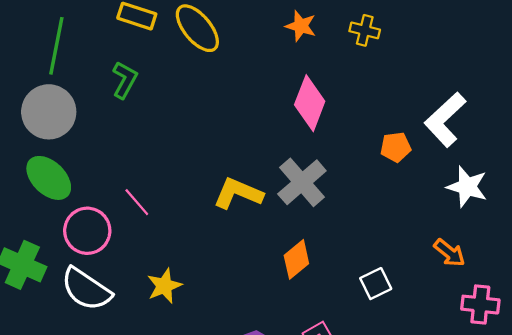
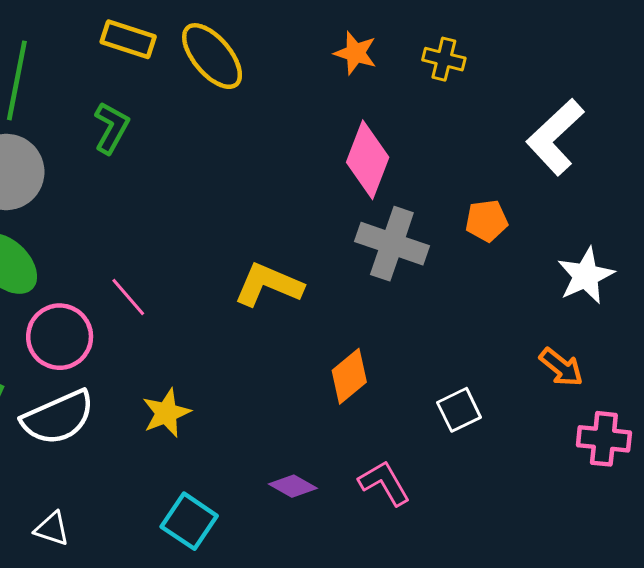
white L-shape: (445, 120) -> (555, 137), moved
gray cross: (302, 182) -> (392, 244), moved, turned -30
white star: (467, 187) -> (586, 276), turned 30
white semicircle: (86, 289) -> (58, 417), turned -58

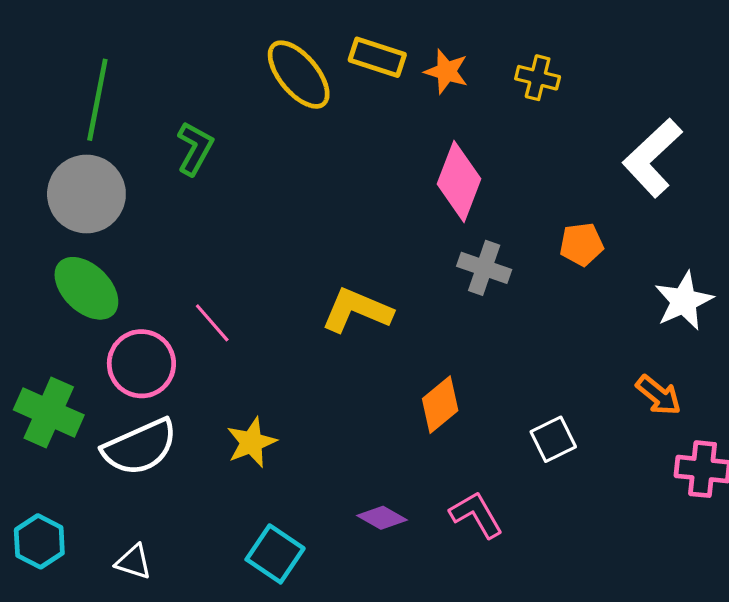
yellow rectangle: (128, 39) -> (377, 57), moved
gray cross: (392, 244) -> (484, 268), size x0.7

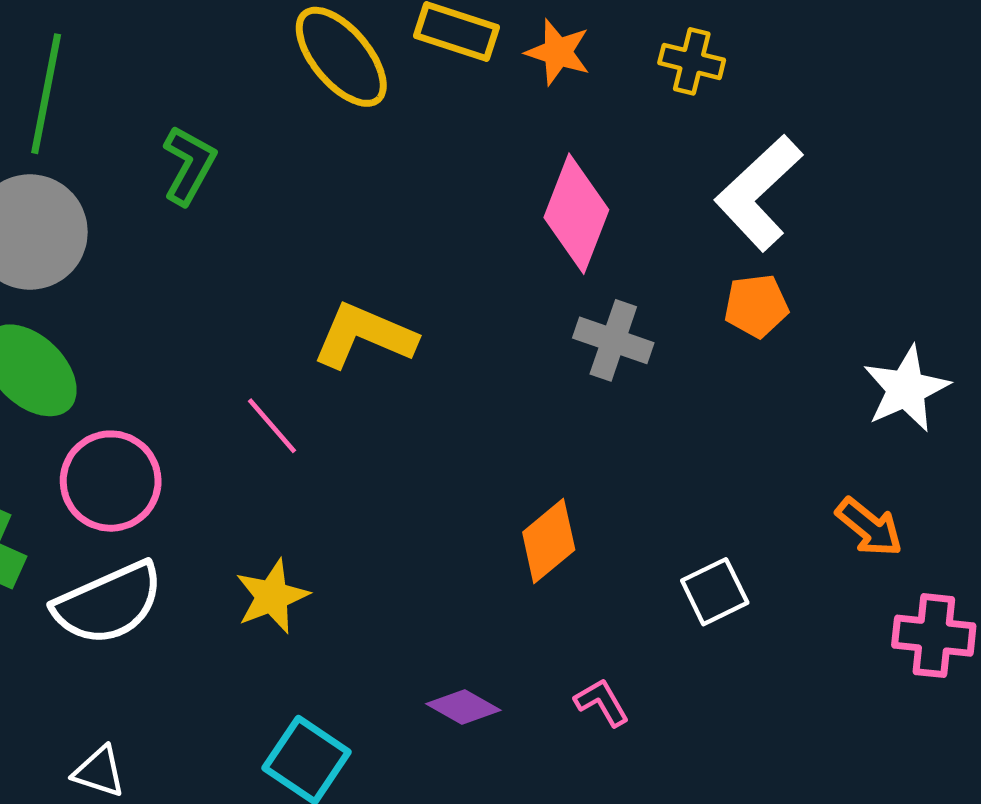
white L-shape: (652, 158) -> (759, 193), moved
yellow L-shape: (357, 310) -> (364, 336), moved
pink line: (212, 323) -> (272, 426), moved
pink L-shape: (476, 515) -> (602, 702), size x0.7

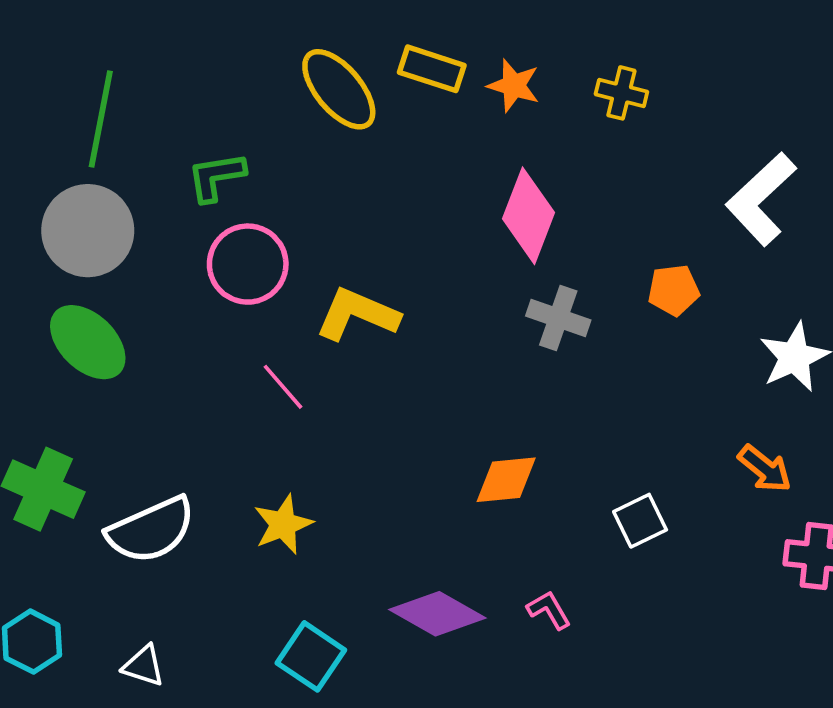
green L-shape: (189, 165) -> (216, 177), turned -128
white L-shape: (759, 193) -> (761, 199), moved
pink circle: (111, 481) -> (248, 264), moved
orange diamond: (549, 541) -> (506, 480), turned 34
purple diamond: (463, 707) -> (437, 614), size x1.6

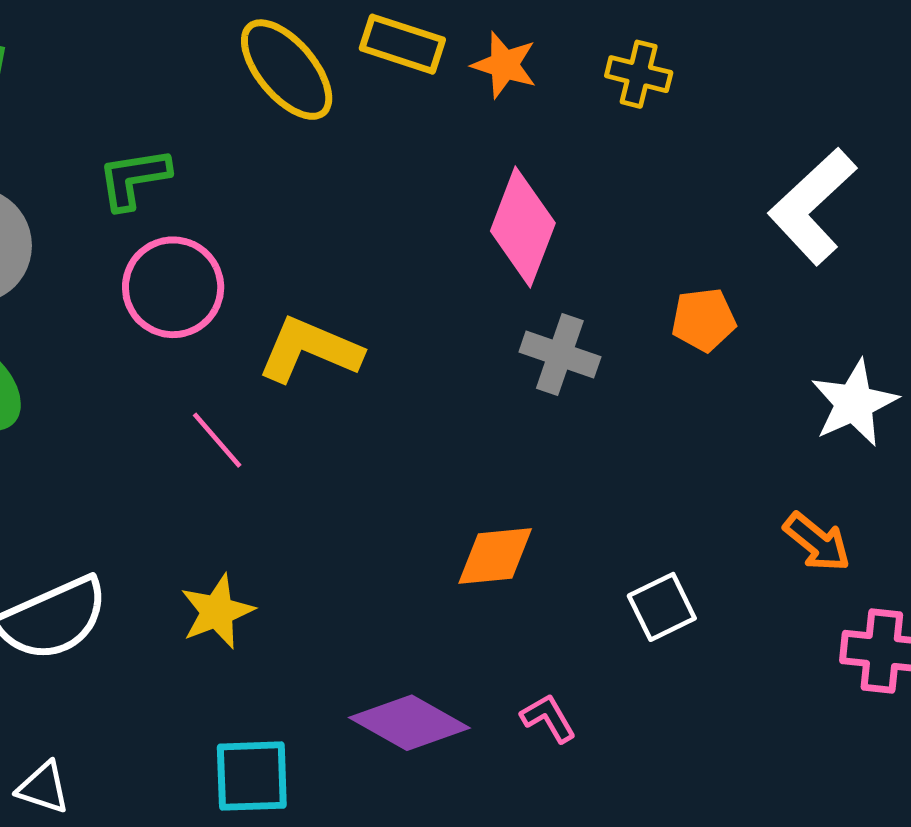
cyan square: (311, 656) -> (252, 776), turned -36

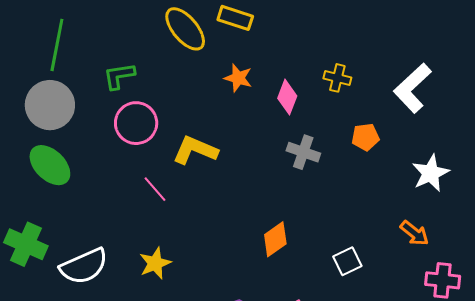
orange star: (504, 65) -> (238, 78), moved
yellow cross: (639, 74) -> (337, 78), moved
pink diamond: (523, 227) -> (287, 97), size x0.7
orange diamond: (495, 556) -> (275, 239), turned -30

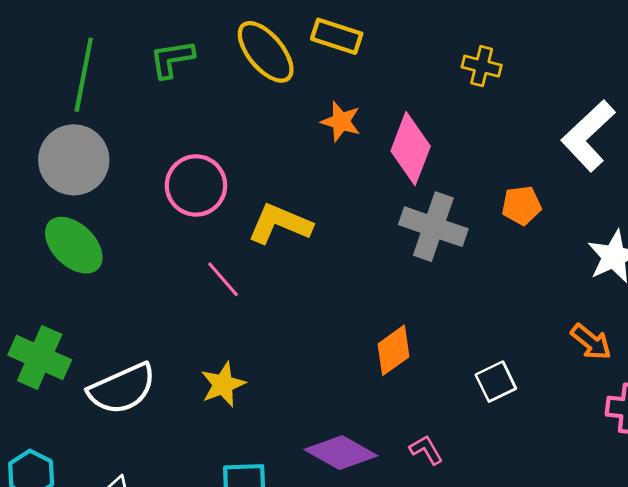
green L-shape: (119, 76) -> (172, 59), moved
yellow cross: (337, 78) -> (482, 66), moved
pink diamond: (287, 97) -> (411, 149), size x1.4
gray cross: (303, 152) -> (433, 227), size x1.4

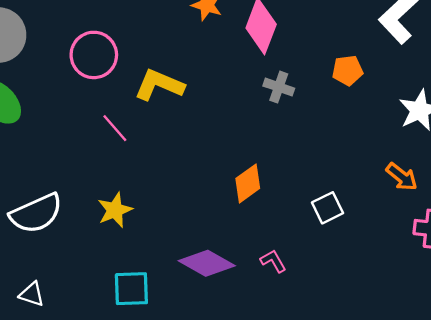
gray cross: (433, 227) -> (279, 87), size x0.6

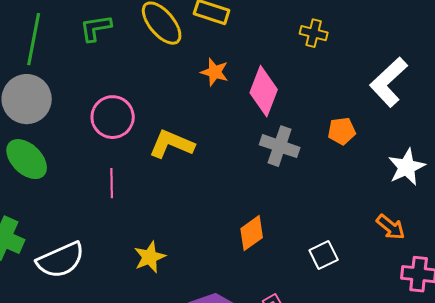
gray cross: (279, 87) -> (280, 146), size x1.4
pink line: (115, 128) -> (112, 183), moved, turned 40
yellow star: (115, 210) -> (150, 257), moved

